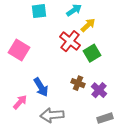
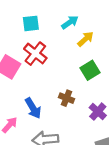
red cross: (70, 41) -> (35, 54), moved
brown cross: (78, 83) -> (67, 98), moved

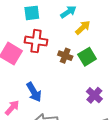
red cross: (35, 54) -> (36, 41), turned -30
brown cross: (67, 98) -> (65, 56), moved

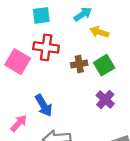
yellow arrow: (83, 28) -> (99, 32), turned -119
brown cross: (65, 56) -> (79, 64), turned -32
purple cross: (94, 95) -> (105, 100), moved

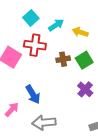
cyan arrow: (83, 14) -> (56, 25), moved
cyan square: (41, 15) -> (31, 18), turned -35

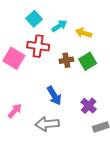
purple cross: (85, 89) -> (89, 106), moved
blue arrow: (33, 94) -> (54, 96), moved

